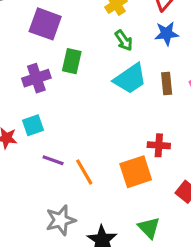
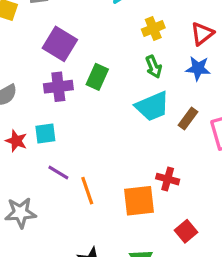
purple square: (45, 24) -> (60, 44), moved
brown rectangle: (167, 83) -> (188, 119), turned 30
gray star: (61, 220) -> (20, 213), moved

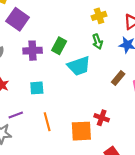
purple square: (60, 44) -> (18, 19), moved
cyan trapezoid: (152, 106) -> (79, 66), moved
cyan square: (45, 133) -> (37, 88), moved
purple line: (58, 173) -> (16, 115), moved, turned -56

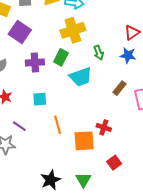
yellow cross: (99, 16) -> (73, 30), moved, size x1.6
purple line: (16, 115) -> (19, 126), turned 56
orange line: (47, 122) -> (58, 125), moved

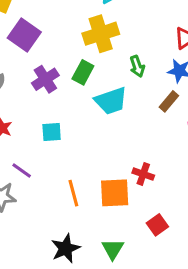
purple cross: (35, 62) -> (45, 79), turned -30
brown rectangle: (119, 88) -> (169, 101), moved
orange line: (58, 125) -> (73, 193), moved

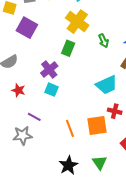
yellow cross: (101, 34) -> (77, 22), turned -30
purple cross: (45, 79) -> (49, 69), moved
cyan trapezoid: (111, 101) -> (107, 85), moved
cyan square: (52, 132) -> (51, 90), turned 32

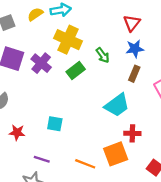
green rectangle: (68, 48) -> (76, 70), moved, turned 42
purple cross: (49, 69) -> (41, 63), moved
orange line: (70, 128) -> (85, 164), turned -36

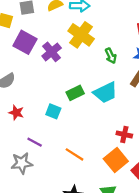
green rectangle: (76, 70) -> (75, 93), moved
cyan trapezoid: (117, 105) -> (105, 93), moved
orange square: (116, 154) -> (116, 160), moved, turned -30

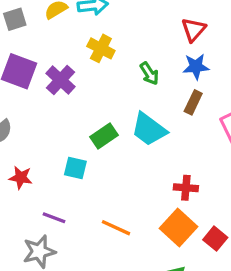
yellow cross: (81, 35) -> (101, 48), size x0.7
cyan trapezoid: (105, 93) -> (149, 129), turned 70

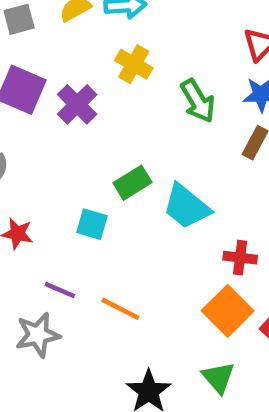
green arrow: (149, 73) -> (198, 101), size x1.4
cyan trapezoid: (149, 129) -> (186, 206), moved
orange line: (116, 228) -> (120, 309), moved

